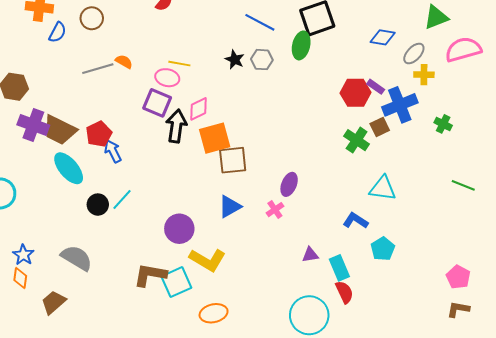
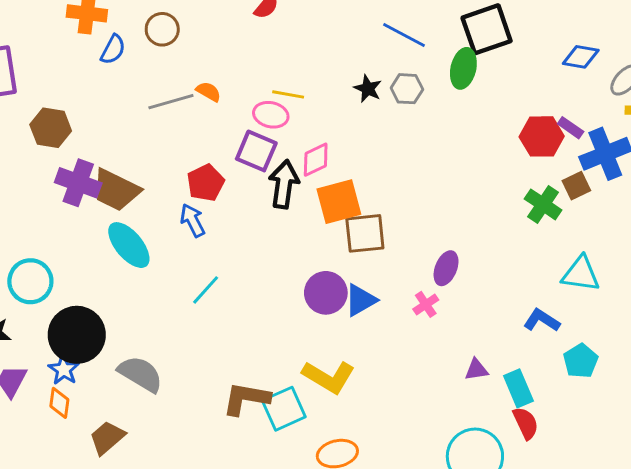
red pentagon: (99, 134) -> (206, 183), moved
black circle: (98, 205) -> (77, 335), moved, size x1.8
purple circle: (179, 229) -> (326, 293), moved

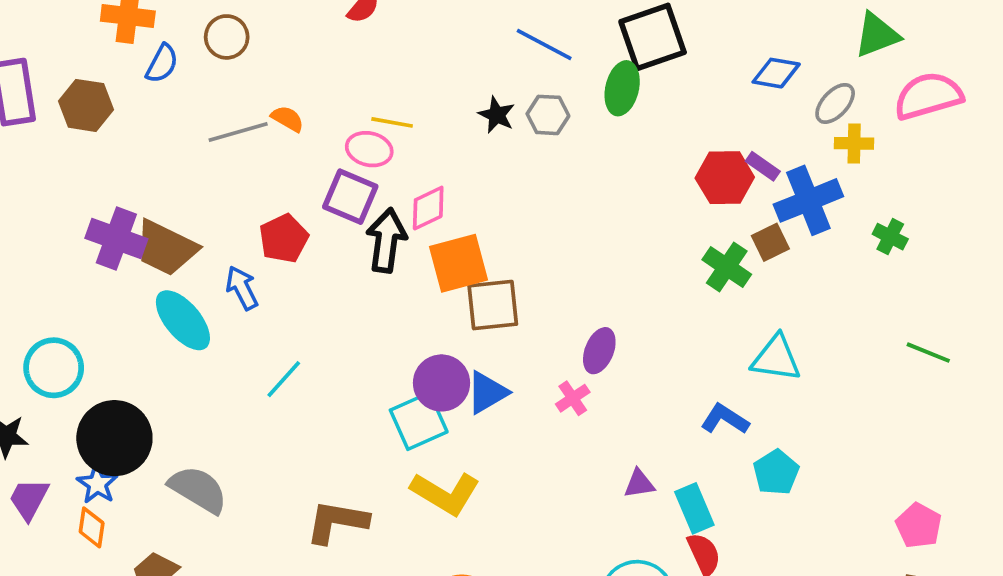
brown hexagon: (51, 128) -> (86, 105), moved
blue arrow: (193, 220) -> (242, 288), moved
cyan square: (284, 409) -> (419, 421), moved

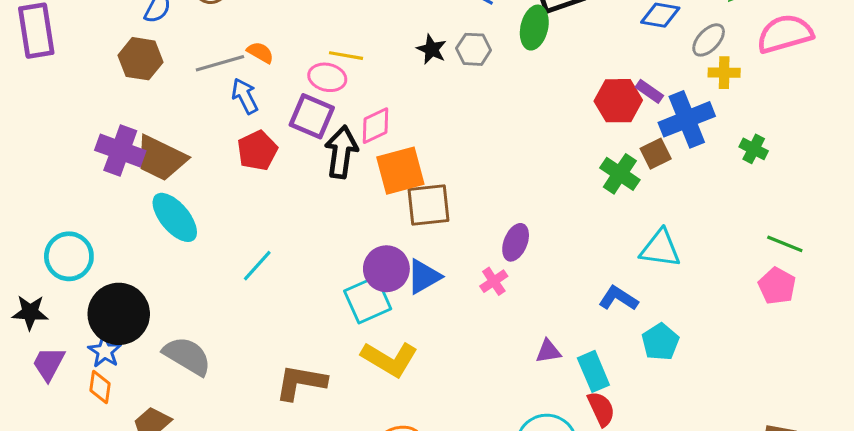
brown hexagon: (86, 105) -> (141, 59), moved
blue arrow: (242, 288) -> (245, 96), moved
pink pentagon: (919, 526) -> (777, 286), moved

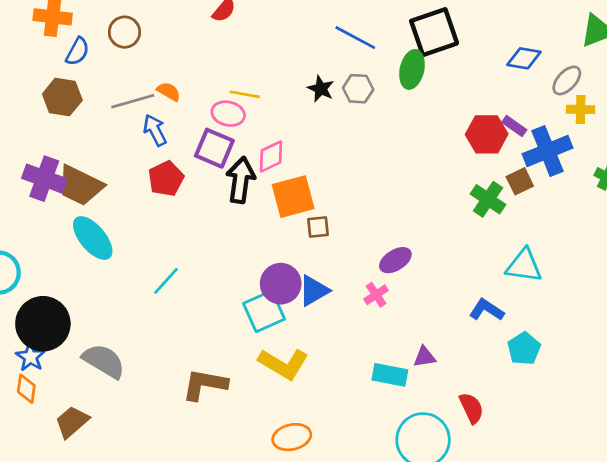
brown square: (428, 205) -> (318, 227), size x0.6
purple ellipse: (516, 242) -> (395, 260), turned 36
cyan rectangle: (593, 371) -> (390, 375), moved, turned -56

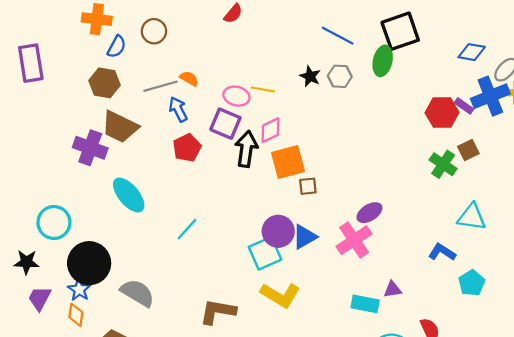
yellow line: (245, 94) -> (263, 89), moved
blue cross: (547, 151) -> (490, 96), moved
brown trapezoid: (80, 185) -> (120, 127), moved
pink cross: (376, 295) -> (354, 240), size x1.8

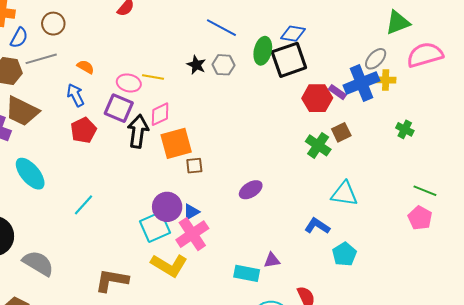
black square: (400, 31) -> (289, 60), moved
blue diamond: (472, 52) -> (293, 34), moved
gray line: (161, 86) -> (41, 59), moved
blue triangle: (305, 237) -> (191, 212), size x0.7
pink cross: (354, 240) -> (192, 234), moved

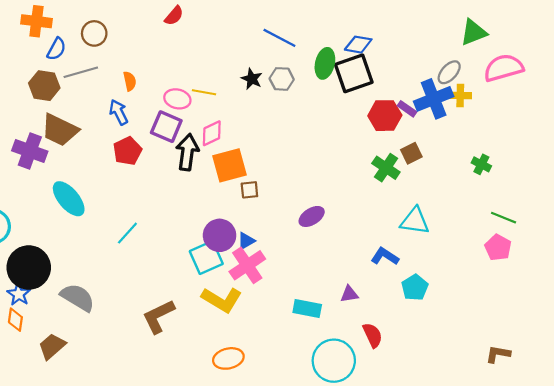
orange semicircle: (86, 67) -> (130, 81), turned 48
green cross: (405, 129) -> (481, 164), moved
purple triangle: (272, 260) -> (349, 294), moved
brown L-shape: (112, 280) -> (159, 316), turned -36

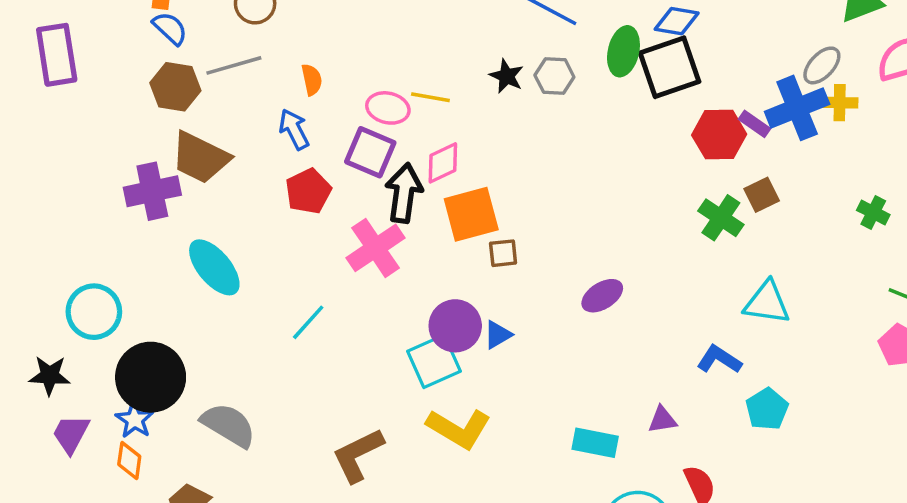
blue semicircle: (56, 49) -> (170, 28), moved, turned -75
purple cross: (30, 151) -> (152, 191), turned -32
pink cross: (247, 265) -> (376, 248), moved

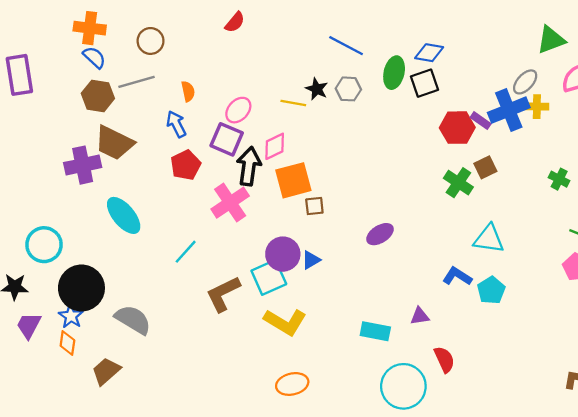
black square: (670, 67) -> (424, 83), size x0.7
yellow line: (430, 97) -> (293, 103), moved
pink ellipse: (388, 108) -> (238, 110), turned -60
cyan pentagon: (767, 409) -> (491, 290), moved
brown L-shape: (358, 455) -> (223, 294), moved

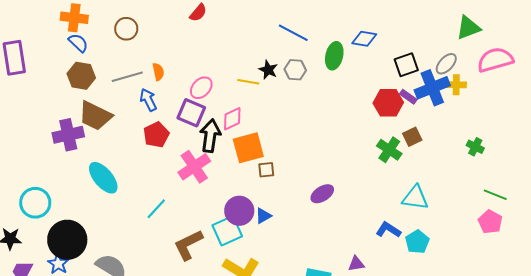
gray line: (136, 82) -> (127, 77), moved
black square: (424, 83) -> (406, 65), moved

